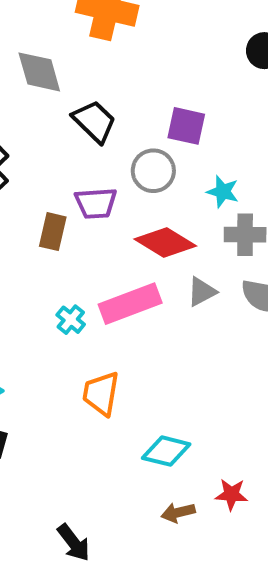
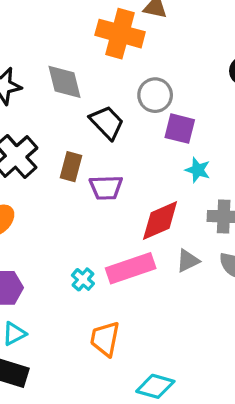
gray circle: (153, 171) -> (155, 95), moved
cyan star: (223, 192) -> (198, 170), moved
brown rectangle: (53, 232) -> (71, 167), moved
red diamond: (165, 242) -> (160, 221), turned -57

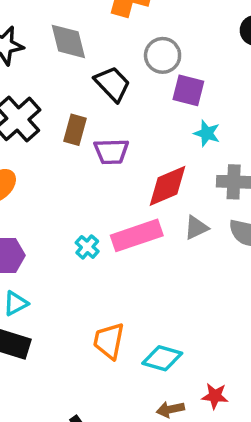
orange trapezoid: (105, 339) -> (109, 341), moved

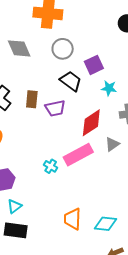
gray circle: (163, 55) -> (63, 49), moved
black trapezoid: (112, 84) -> (71, 81), moved
purple square: (188, 90) -> (94, 65), turned -30

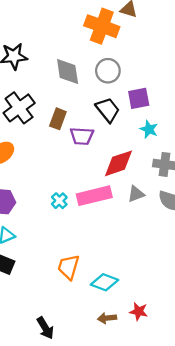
gray diamond: (19, 48) -> (68, 71), moved

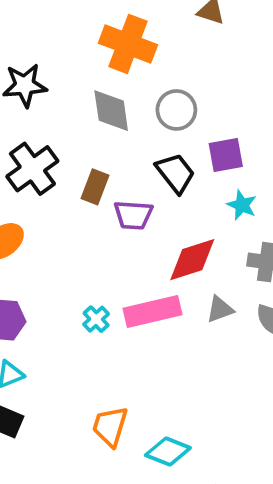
orange cross: (102, 26) -> (128, 44), moved

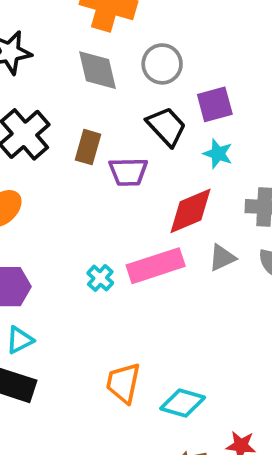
cyan star: (242, 205) -> (218, 154), moved

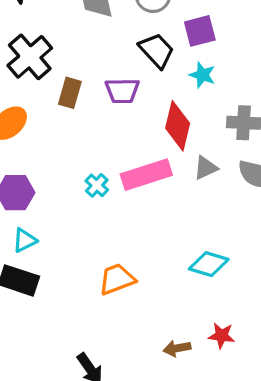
brown rectangle: (88, 147) -> (70, 93), moved
red diamond: (191, 211) -> (178, 126), turned -54
orange trapezoid: (123, 383) -> (117, 279), turned 57
cyan diamond: (183, 403) -> (209, 264), moved

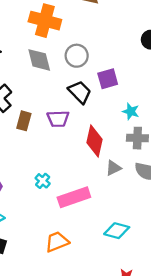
cyan star: (202, 75) -> (131, 111), moved
pink rectangle: (146, 175) -> (74, 197), moved

